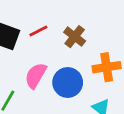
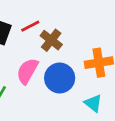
brown cross: (75, 37) -> (51, 40), moved

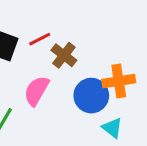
blue circle: (60, 78) -> (91, 96), moved

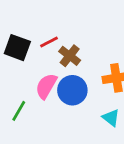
blue circle: (91, 96) -> (72, 90), moved

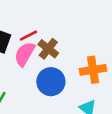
pink semicircle: (46, 86) -> (25, 54), moved

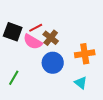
pink semicircle: (25, 54) -> (33, 42), turned -90

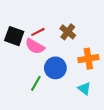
brown cross: (51, 38) -> (68, 32), moved
green line: (14, 78) -> (36, 83), moved

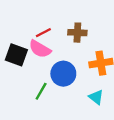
brown cross: (68, 32) -> (77, 33), turned -35
black square: (14, 36) -> (16, 55), moved

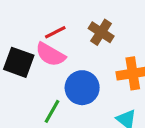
brown cross: (77, 33) -> (101, 32), turned 30

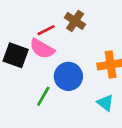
brown cross: (101, 32) -> (75, 21), moved

